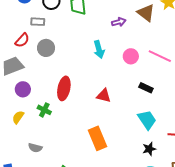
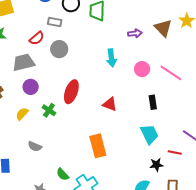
black rectangle: (146, 88) -> (153, 102), turned 48
black star: (149, 149) -> (156, 165), moved

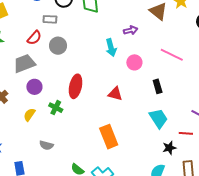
purple arrow: (135, 33) -> (131, 30), moved
pink circle: (142, 69) -> (134, 62), moved

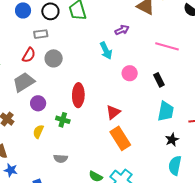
pink circle: (134, 62) -> (130, 73), moved
red triangle: (115, 94) -> (113, 112), moved, turned -42
cyan trapezoid: (158, 118) -> (166, 111), turned 55
black star: (169, 148) -> (172, 140), moved

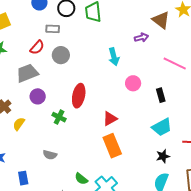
purple arrow: (122, 30) -> (141, 37), moved
cyan trapezoid: (166, 111) -> (162, 127), turned 40
yellow semicircle: (38, 132) -> (19, 124), moved

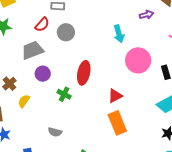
pink circle: (133, 83) -> (138, 60), size x1.6

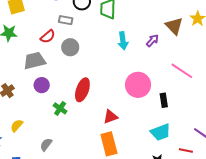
purple arrow: (146, 15) -> (152, 41), turned -40
cyan arrow: (119, 34) -> (123, 41), moved
yellow semicircle: (24, 101) -> (17, 126), moved
gray semicircle: (55, 132) -> (46, 145), turned 104

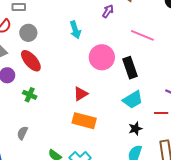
cyan arrow: (123, 41) -> (75, 30), moved
red ellipse: (82, 90) -> (31, 61), moved, turned -50
black rectangle: (164, 100) -> (130, 68), size x1.5
orange rectangle: (109, 144) -> (84, 121), turned -50

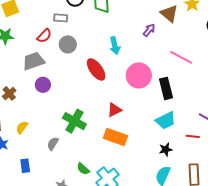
red ellipse: (31, 61) -> (96, 69), moved
green cross: (30, 95) -> (74, 121), moved, size x1.6

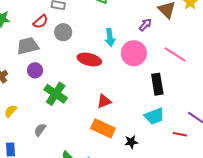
red ellipse: (96, 69) -> (89, 60), turned -45
pink circle: (139, 75) -> (134, 53), moved
green cross: (74, 121) -> (56, 94), moved
black star: (166, 150) -> (131, 142), moved

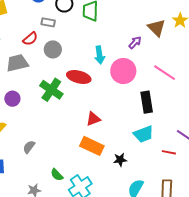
purple circle: (35, 70) -> (12, 99), moved
green cross: (56, 94) -> (51, 90), moved

